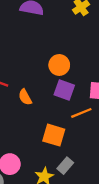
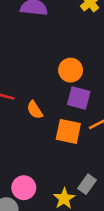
orange square: (54, 135) -> (68, 131), moved

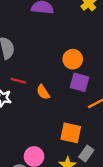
orange square: (68, 131) -> (71, 133), moved

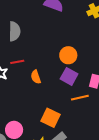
red line: (19, 81) -> (17, 62), turned -40

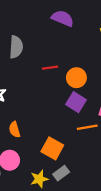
red line: (17, 62) -> (50, 68), moved
orange semicircle: (36, 77) -> (15, 130), moved

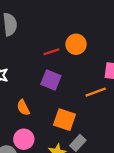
red line: (50, 68) -> (51, 52), moved
purple square: (76, 102) -> (51, 80), moved

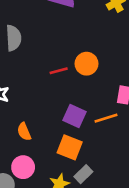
purple square: (51, 80) -> (75, 116), moved

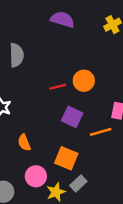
purple square: (75, 116) -> (72, 117), moved
pink circle: (23, 167) -> (36, 176), moved

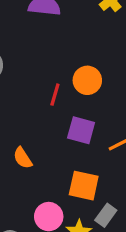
red line: (58, 87) -> (55, 95), turned -49
orange semicircle: (24, 143) -> (23, 158), moved

